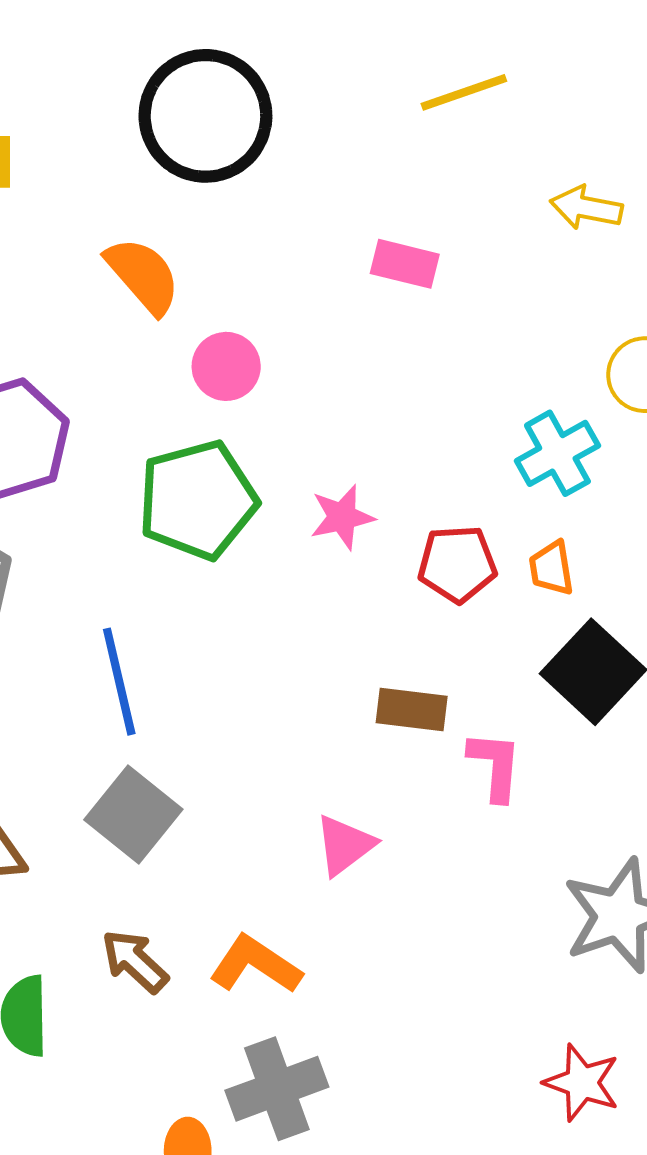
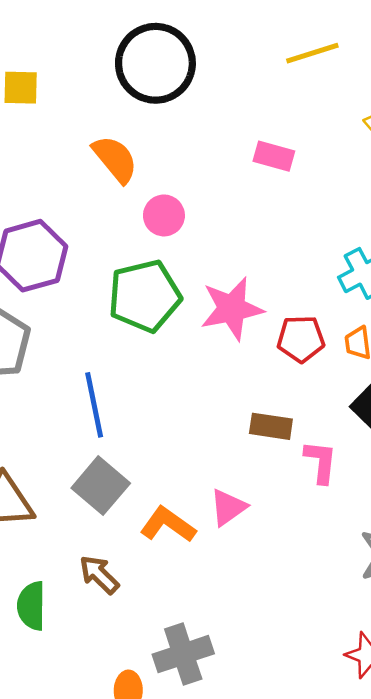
pink star: (342, 517) -> (232, 309), size x1.6
orange L-shape: (255, 965) -> (168, 525), moved

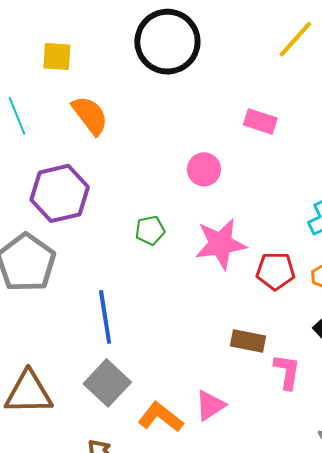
yellow line: (312, 53) -> (295, 39), turned -33
orange semicircle: (115, 159) -> (90, 115), moved
pink circle: (164, 215) -> (204, 169), moved
green pentagon: (145, 296) -> (150, 230), size x0.5

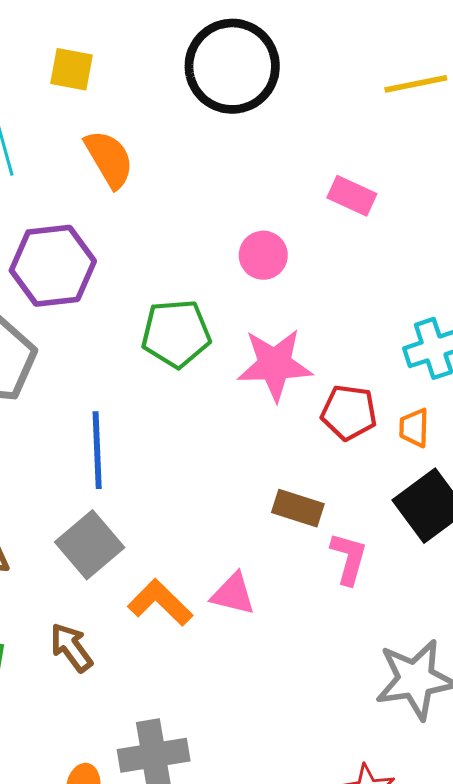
yellow line: (295, 39) -> (416, 84), turned 30
green pentagon: (150, 230) -> (176, 333), size x1.6
pink triangle: (210, 405) -> (233, 594), turned 40

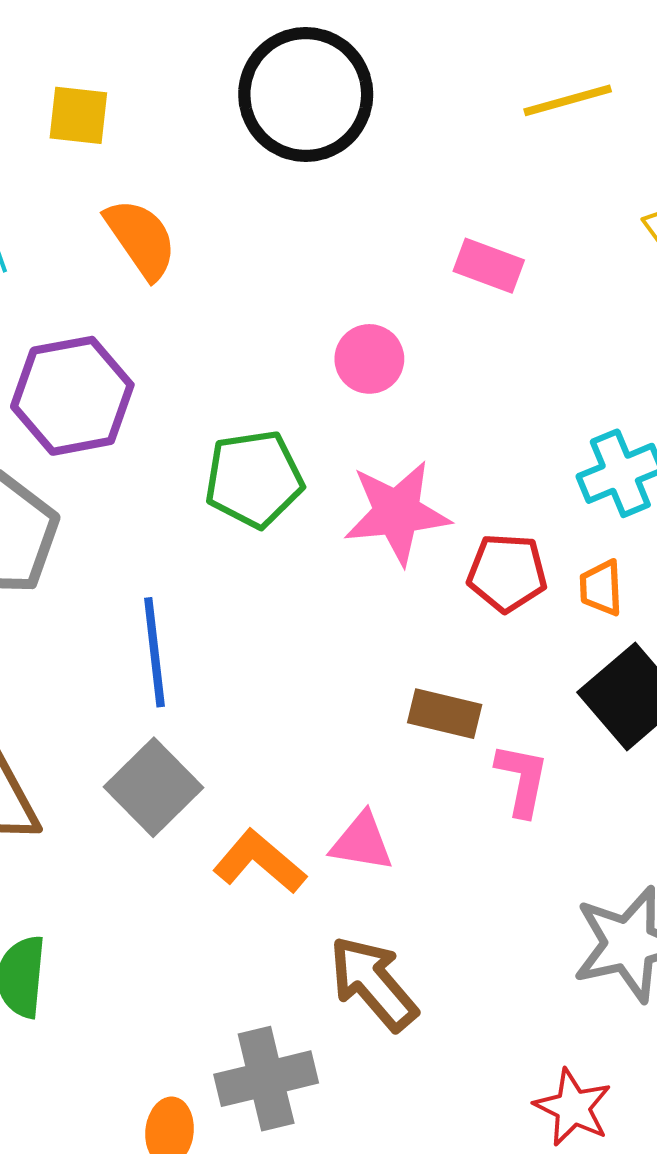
brown arrow: (71, 647) -> (373, 983), moved, size x1.4

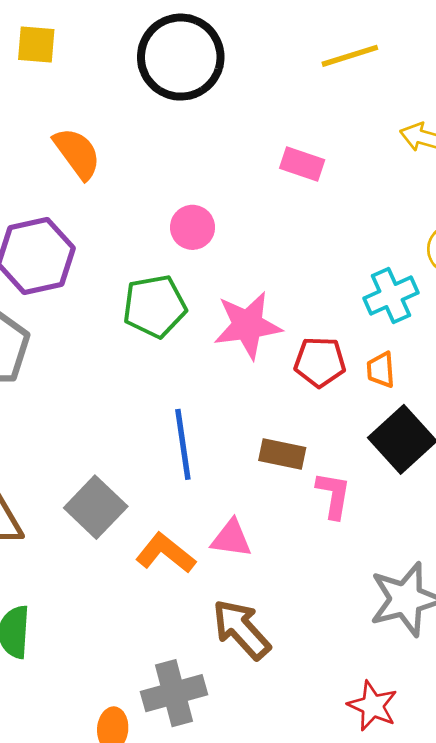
yellow square: (78, 115) -> (36, 44), moved
pink circle: (369, 359) -> (193, 227), moved
blue line: (154, 652) -> (183, 444), moved

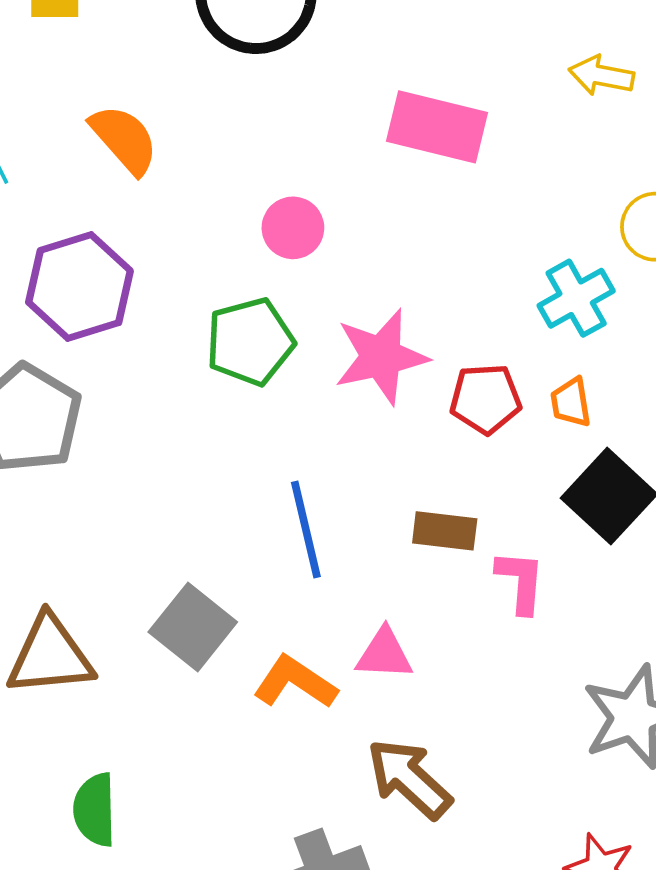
pink rectangle: (302, 164) -> (437, 127), size x1.6

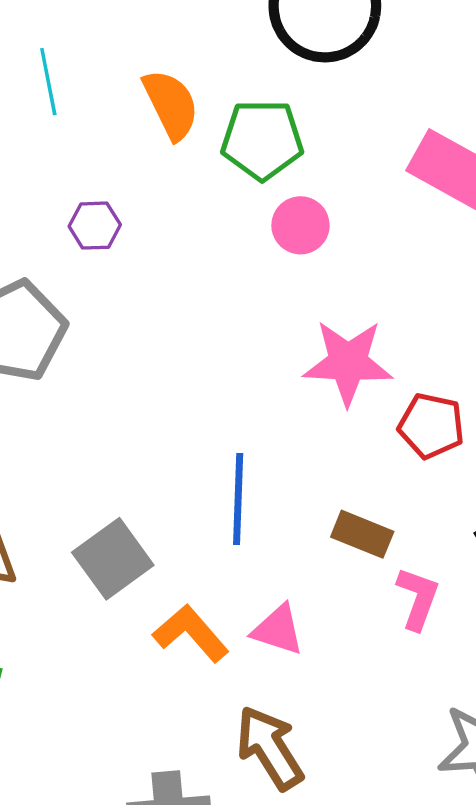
purple hexagon: (79, 287) -> (95, 226), size x0.5
green pentagon: (250, 342) -> (262, 140), moved

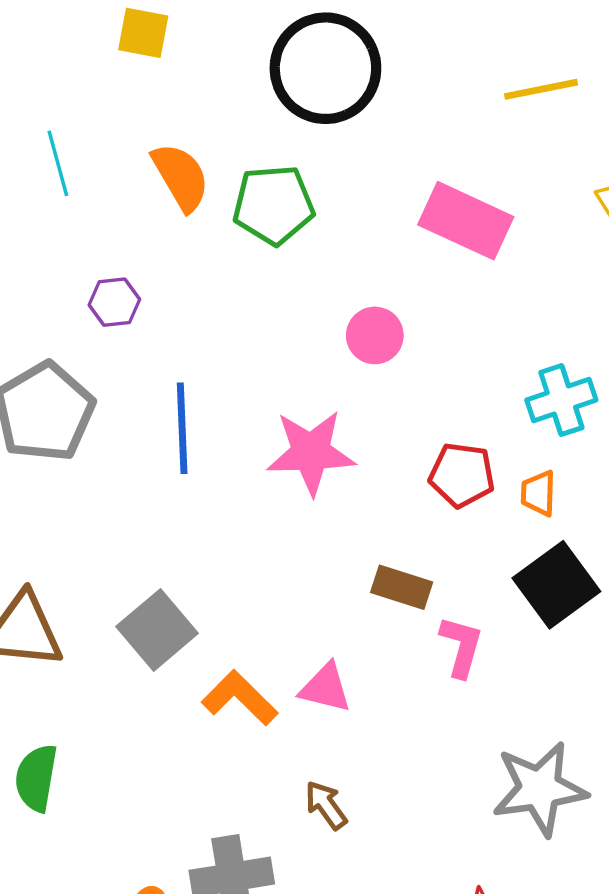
pink circle: (300, 225) -> (375, 335), moved
pink star: (348, 363) -> (311, 452), moved
blue line: (238, 499) -> (182, 428), moved
brown arrow: (270, 748) -> (326, 805), size x0.6

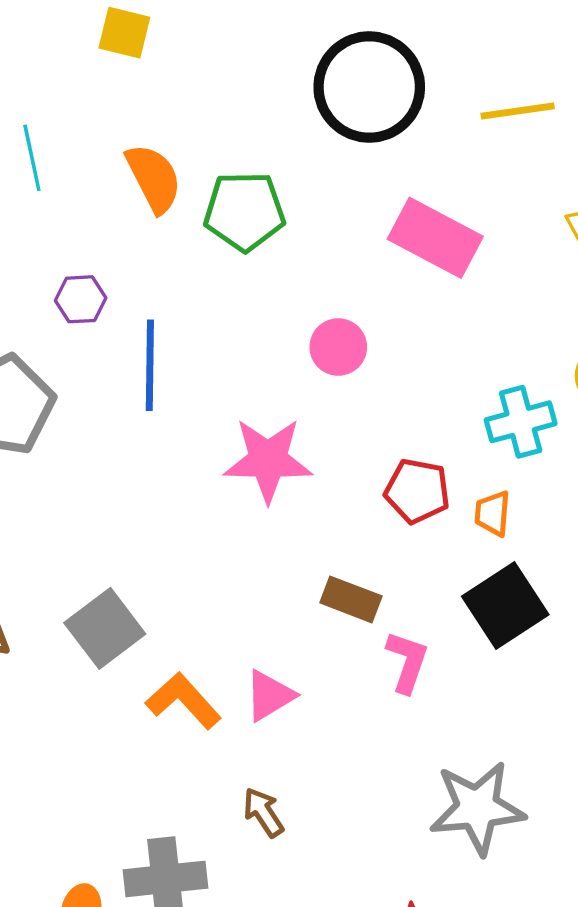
black circle: (325, 68) -> (369, 87), moved
blue line: (182, 428) -> (150, 365), moved
pink triangle: (325, 688) -> (269, 696), turned -48

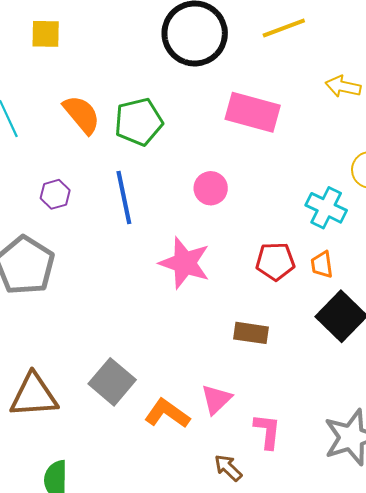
blue line: (150, 365) -> (124, 198), moved
cyan cross: (521, 422) -> (326, 208), turned -36
pink star: (268, 460) -> (185, 263), turned 30
pink L-shape: (407, 662) -> (267, 431), moved

